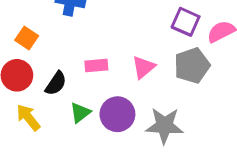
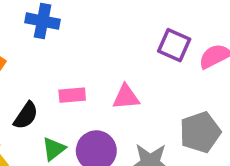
gray pentagon: (192, 66) -> (200, 132), moved
pink triangle: (143, 67) -> (126, 97), turned 35

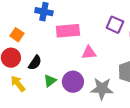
pink rectangle: (72, 95) -> (68, 31), moved, size x1.6

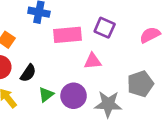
purple square: (115, 25) -> (105, 28), moved

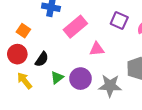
purple square: (105, 28) -> (119, 20), moved
pink rectangle: (68, 35) -> (75, 27), turned -35

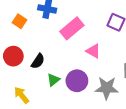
orange square: (23, 31) -> (19, 21), moved
pink triangle: (97, 49) -> (93, 51), turned 35
yellow arrow: (24, 81) -> (22, 95), moved

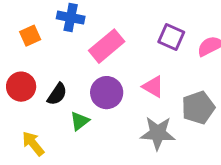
orange square: (19, 21) -> (30, 36), turned 32
pink triangle: (93, 51) -> (153, 87), moved
purple circle: (77, 81) -> (107, 93), moved

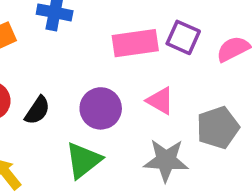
pink rectangle: (107, 46) -> (135, 43), moved, turned 32
green triangle: (80, 121) -> (83, 160), moved, size x1.5

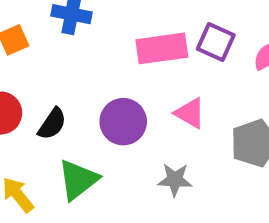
green triangle: (83, 160) -> (78, 180), moved
gray star: (166, 160) -> (175, 180), moved, size x0.7

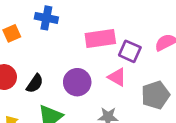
purple square: (216, 42) -> (130, 51), moved

